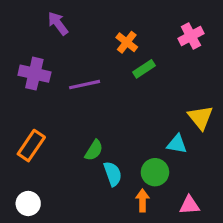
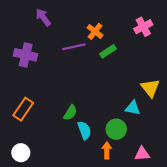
purple line: (85, 85) -> (74, 47), moved

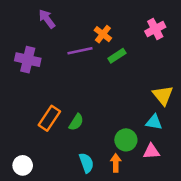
cyan triangle: (133, 108) -> (154, 122), moved
orange rectangle: (23, 109) -> (49, 118), moved
cyan semicircle: (84, 130) -> (86, 163), moved
pink triangle: (142, 154) -> (151, 151), moved

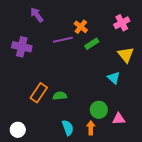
yellow triangle: (163, 95) -> (126, 55), moved
green semicircle: (76, 122) -> (60, 96), turned -128
cyan triangle: (154, 122) -> (114, 78), moved, turned 32

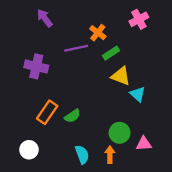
pink cross: (122, 23) -> (139, 19), moved
purple cross: (22, 47) -> (36, 66), moved
yellow triangle: (126, 55) -> (121, 76), moved, turned -30
green semicircle: (60, 96) -> (72, 116), turned 152
white circle: (18, 130) -> (29, 150), moved

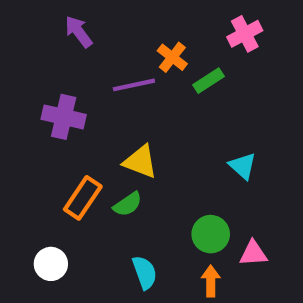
green rectangle: (111, 53) -> (209, 81), moved
yellow triangle: (121, 76) -> (140, 162), moved
orange arrow: (110, 155) -> (211, 281), moved

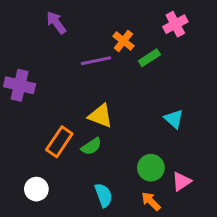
purple cross: (64, 117) -> (20, 85), moved
pink triangle: (253, 253) -> (181, 181), turned -30
orange arrow: (211, 281) -> (151, 201), turned -45

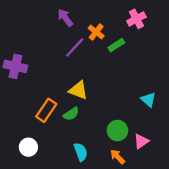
purple arrow: (56, 23) -> (65, 18), moved
purple line: (96, 61) -> (75, 47), turned -35
cyan triangle: (174, 119) -> (148, 100), moved

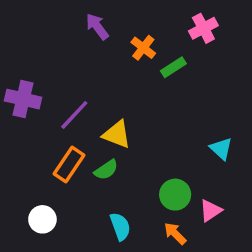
purple line: (75, 47) -> (74, 115), moved

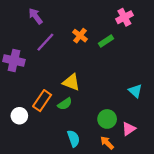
purple arrow: (97, 27) -> (36, 16), moved
orange cross: (143, 48) -> (80, 36), moved
purple line: (74, 115) -> (45, 42), moved
white circle: (42, 219) -> (19, 116), moved

